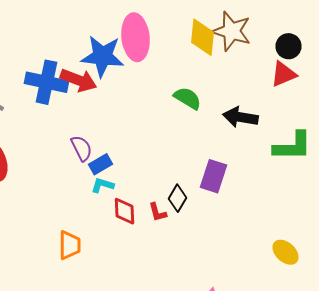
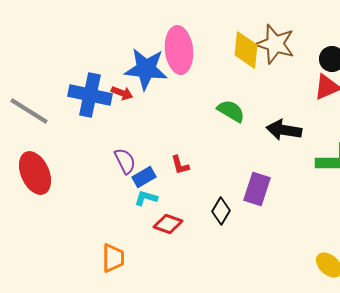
red arrow: (78, 80) -> (122, 93), size x0.6
red diamond: (124, 211) -> (168, 224), turned -68
red L-shape: (158, 212) -> (180, 165), moved

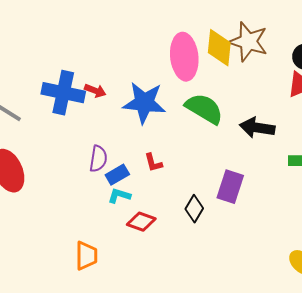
pink ellipse: (179, 50) -> (184, 57), moved
blue star: (146, 69) -> (144, 103), moved
green semicircle: (231, 111) -> (204, 109), size x1.4
purple semicircle: (125, 161) -> (98, 159), turned 36

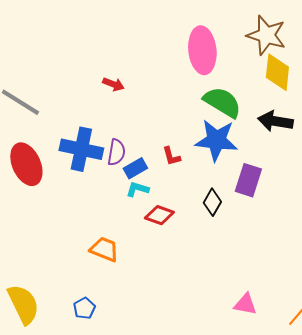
yellow diamond: (219, 48) -> (277, 72), moved
blue cross: (63, 93) -> (81, 149), moved
blue star: (144, 103) -> (216, 140), moved
orange trapezoid: (86, 256) -> (104, 249), turned -68

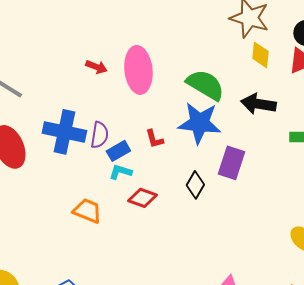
pink ellipse: (202, 50) -> (138, 70), moved
yellow diamond: (277, 72) -> (260, 55), size x0.7
orange trapezoid: (104, 249) -> (87, 211), moved

